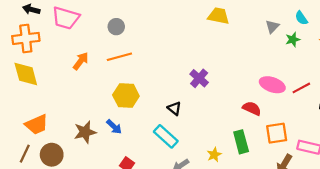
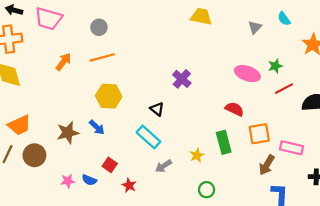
green star: (293, 40) -> (275, 66), moved
pink ellipse: (272, 85) -> (247, 74), moved

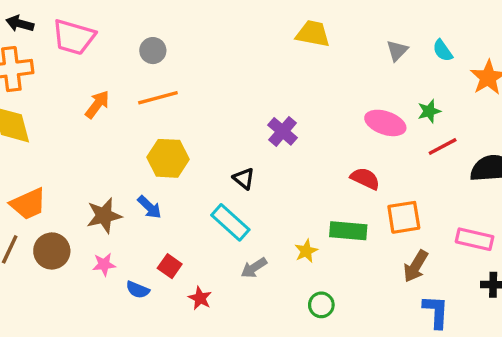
cyan semicircle: (284, 19) -> (443, 51), moved
green rectangle: (224, 142) -> (348, 231), turned -70
pink rectangle: (291, 148) -> (475, 239), moved
pink star: (68, 181) -> (104, 264), moved

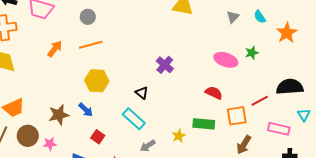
red line: (443, 147) -> (260, 101), moved
pink star: (104, 264) -> (50, 144), moved
red square: (170, 266) -> (98, 137), moved

